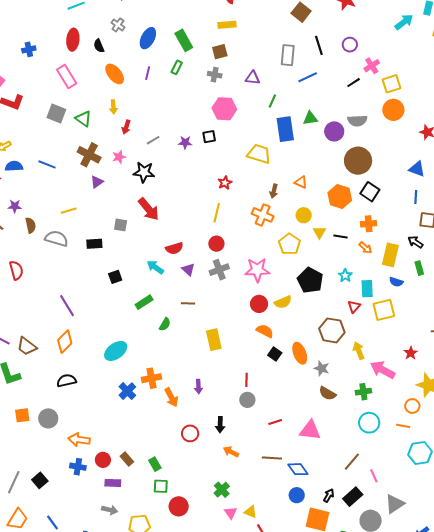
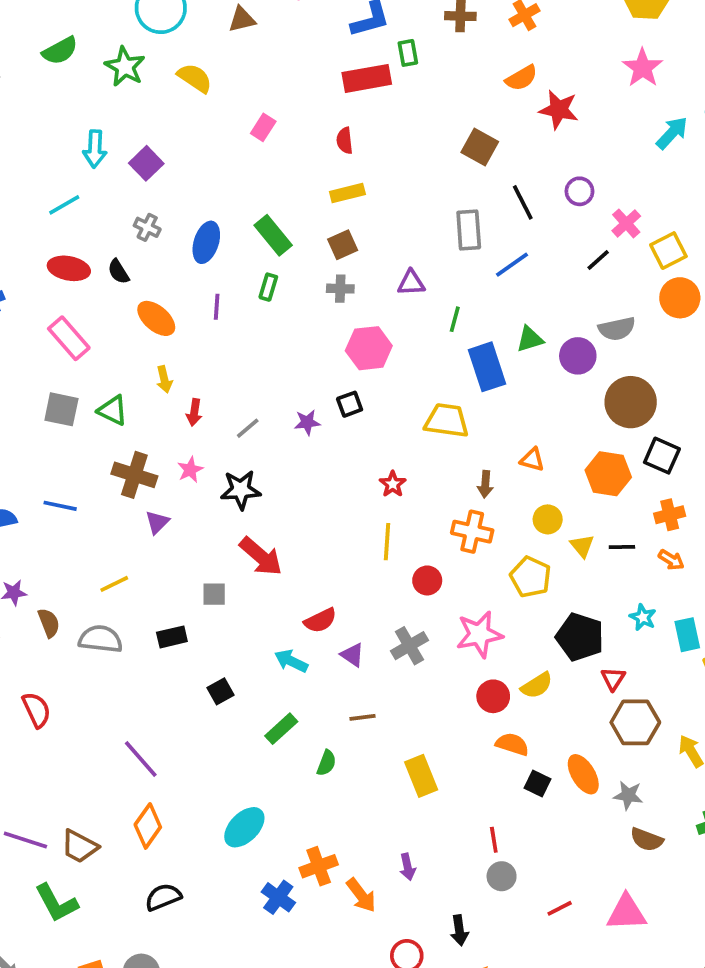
red ellipse: (73, 40) -> (69, 268), turned -75
red circle: (216, 244) -> (427, 580), moved
red triangle: (354, 307) -> (613, 679), moved

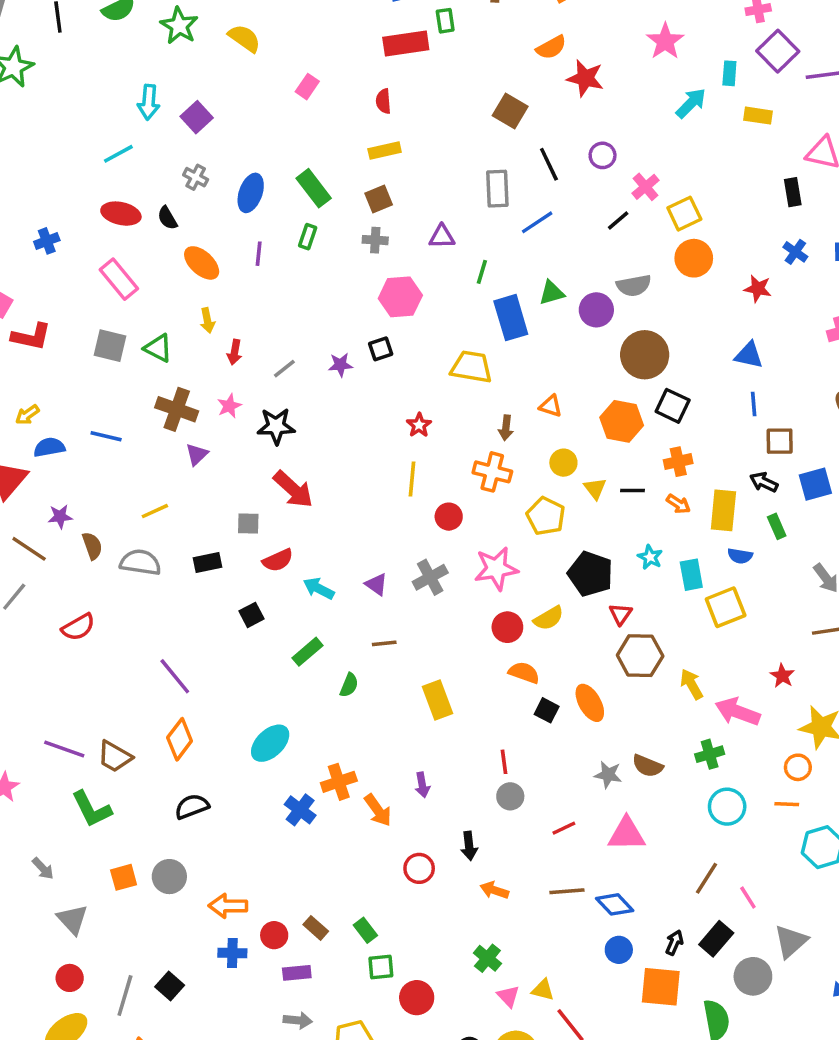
red semicircle: (320, 620) -> (278, 560), moved
red semicircle: (36, 710) -> (78, 627), turned 84
gray star: (628, 795) -> (608, 775), moved

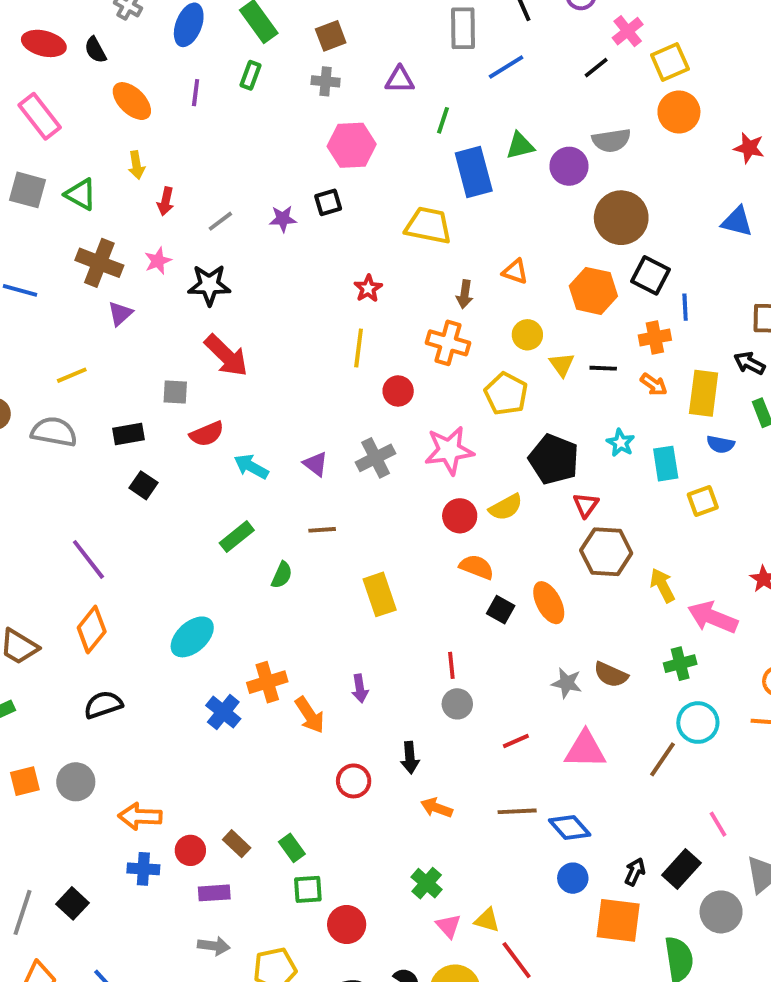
blue line: (754, 404) -> (685, 307), moved
yellow square: (726, 607) -> (703, 501), size x0.7
black square: (251, 615) -> (144, 485), moved, turned -30
brown line: (706, 878) -> (662, 759), moved

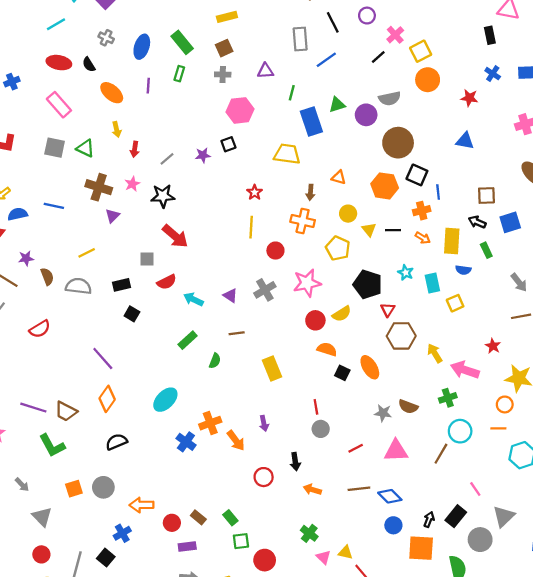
blue cross: (143, 869) -> (122, 533), moved, turned -30

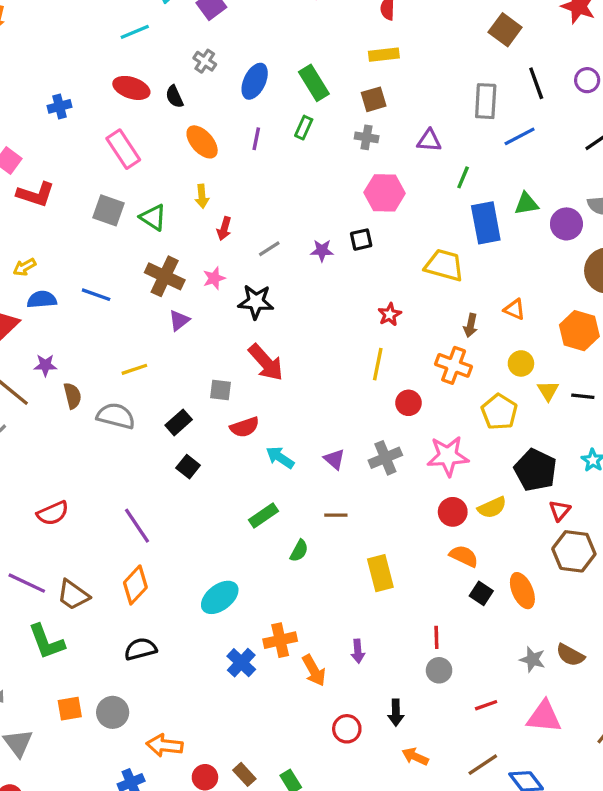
black rectangle: (122, 285) -> (179, 422), turned -36
red semicircle: (40, 329) -> (53, 513), moved
brown line: (359, 489) -> (483, 765), turned -35

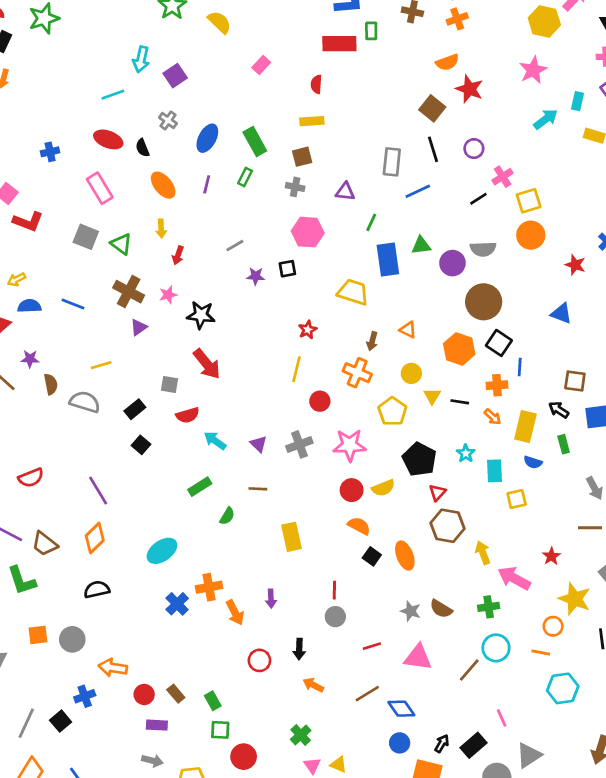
brown square: (505, 30) -> (432, 108), moved
gray line: (269, 249) -> (235, 246), moved

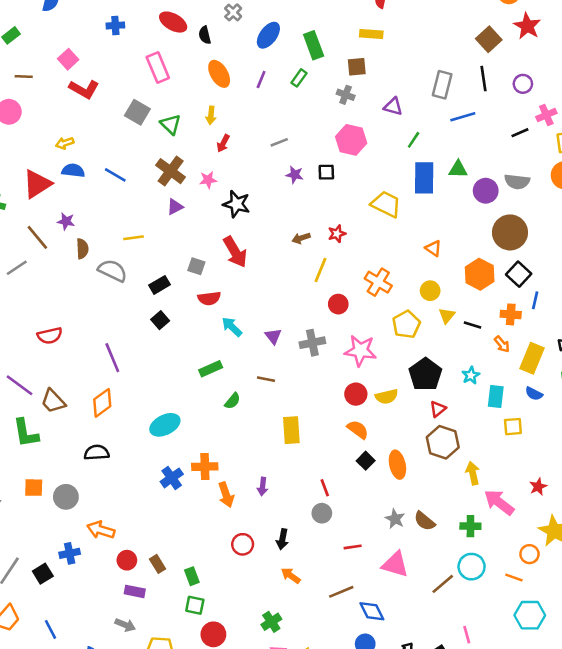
brown arrow: (372, 341) -> (301, 238), moved, turned 48
red line: (334, 590) -> (325, 488), turned -30

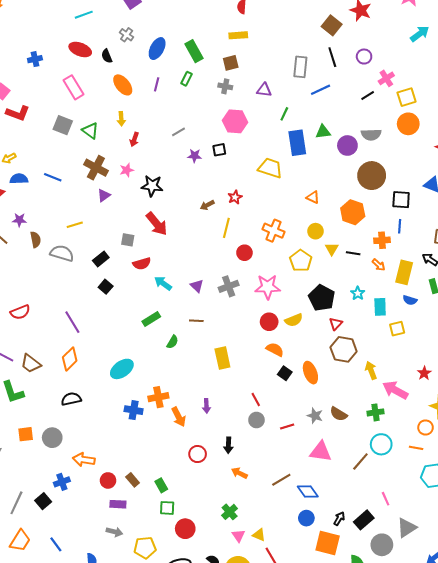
black square: (519, 274) -> (401, 200), moved, turned -30
blue cross: (172, 478) -> (134, 410), turned -36
red line: (353, 547) -> (287, 427), moved

